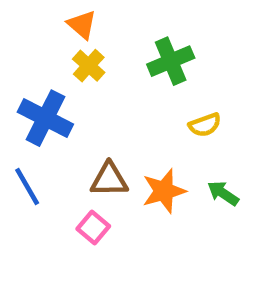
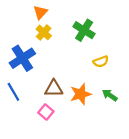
orange triangle: (82, 25) -> (40, 12), turned 32
green cross: (171, 61) -> (84, 30), turned -35
blue cross: (45, 118) -> (22, 58), turned 30

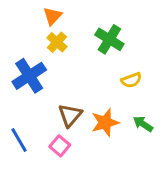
brown triangle: (54, 88) -> (70, 115), turned -48
blue line: (13, 92) -> (19, 140), moved

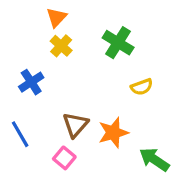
blue cross: (29, 76) -> (31, 82), size x0.7
green arrow: (143, 124) -> (154, 159), moved, size x1.4
blue line: (19, 140) -> (20, 134), moved

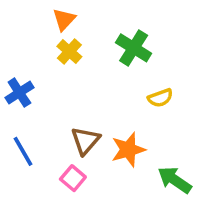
blue cross: (31, 82) -> (19, 93), moved

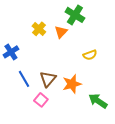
orange triangle: (64, 19) -> (61, 32), moved
green cross: (134, 48) -> (75, 15), moved
blue line: (23, 151) -> (24, 79), moved

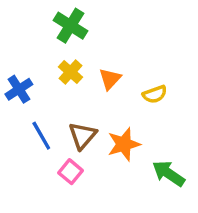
green cross: (75, 15) -> (70, 26), moved
yellow cross: (39, 29) -> (70, 72), moved
orange triangle: (61, 32) -> (110, 79), moved

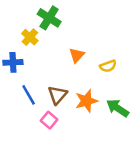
yellow cross: (70, 72) -> (30, 37), moved
blue cross: (19, 89) -> (13, 62), turned 30
green arrow: (168, 173) -> (118, 108), moved

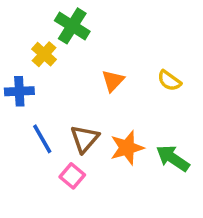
yellow semicircle: (108, 66) -> (169, 81), moved, turned 56

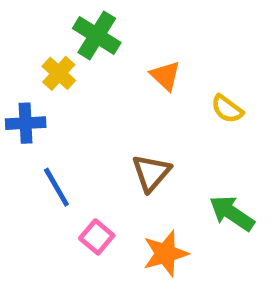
orange triangle: (113, 81) -> (165, 76), moved, turned -30
brown triangle: (85, 139) -> (151, 173), moved
orange star: (127, 148) -> (165, 254), moved

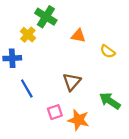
orange triangle: (165, 76) -> (78, 36), turned -32
pink square: (97, 237) -> (55, 112), moved, turned 32
orange star: (165, 254) -> (78, 120), turned 30

